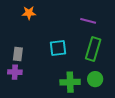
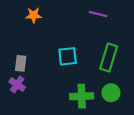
purple line: (88, 21) -> (98, 14), moved
purple cross: (15, 72) -> (17, 84), turned 32

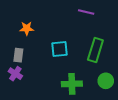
orange star: (34, 15) -> (27, 28), moved
green circle: (111, 93) -> (106, 81), moved

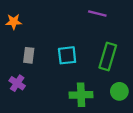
orange star: (27, 28) -> (14, 22), moved
gray rectangle: (18, 55) -> (29, 55), moved

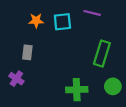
orange star: (14, 22) -> (36, 21), moved
cyan square: (67, 55) -> (62, 22), moved

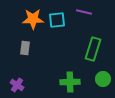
orange star: (36, 21) -> (33, 19), size x1.5
purple cross: (16, 79) -> (17, 85), moved

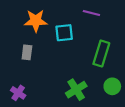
cyan square: (57, 20) -> (64, 33), moved
green cross: (70, 82) -> (76, 90), turned -30

